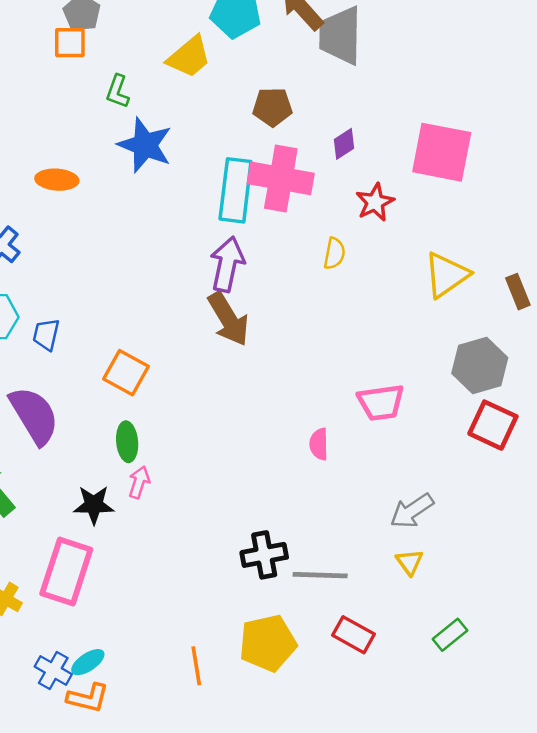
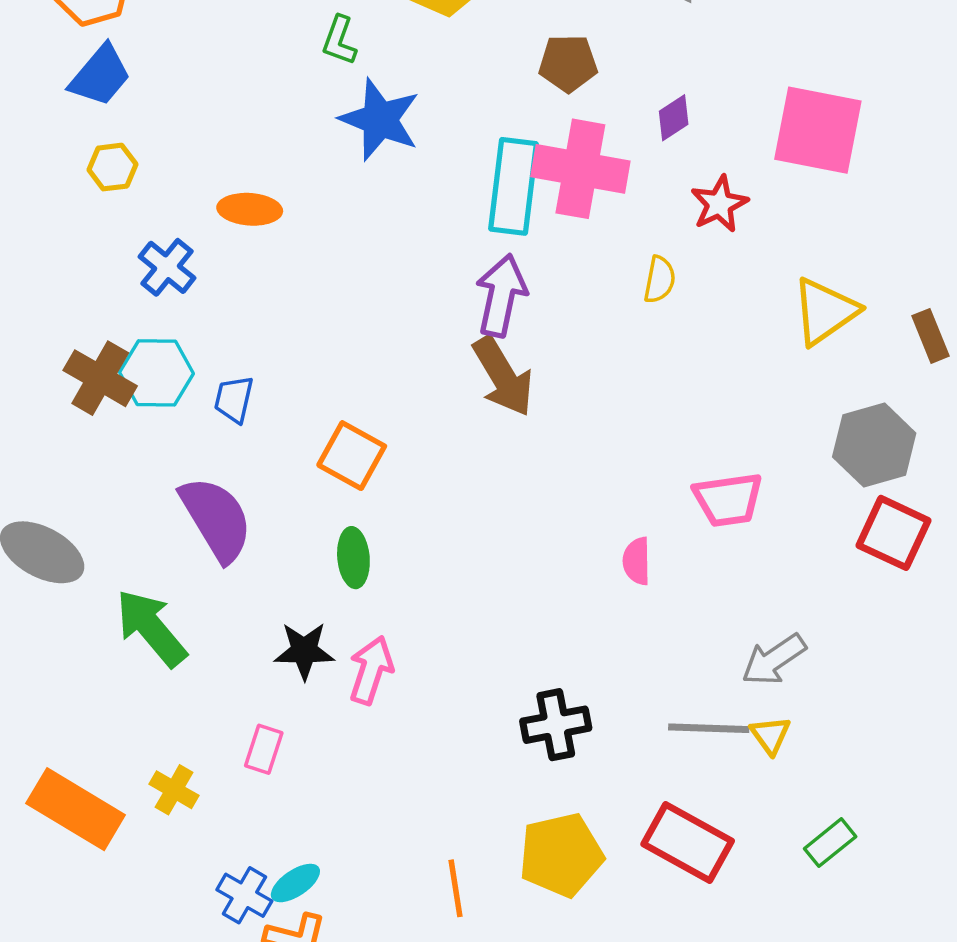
orange ellipse: (57, 180) -> (250, 209), moved
pink arrow: (139, 482) -> (371, 670), moved, size x1.4
pink rectangle: (66, 572) -> (264, 749), size x0.5
gray line: (320, 575) -> (709, 728), moved
red rectangle: (353, 635) -> (688, 843), size x1.4

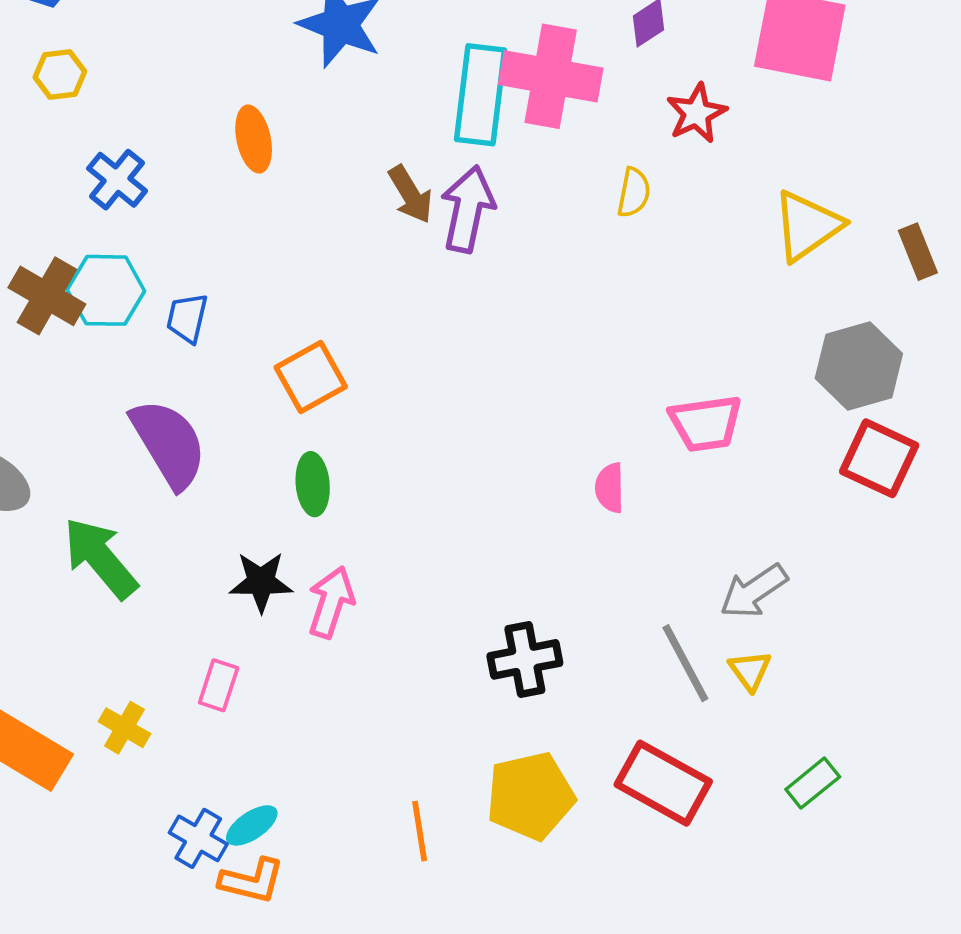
orange ellipse: (250, 209) -> (254, 139), moved, turned 74
brown arrow: (503, 376) -> (410, 194), moved, size x0.7
orange square: (352, 456) -> (311, 377), turned 32
gray line: (709, 728) -> (685, 663), turned 60

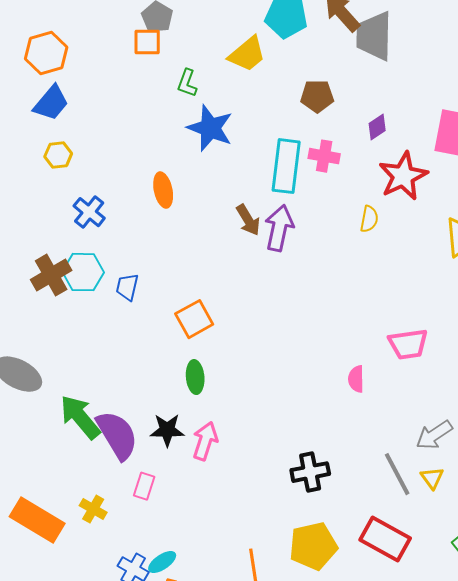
pink cross: (551, 76) -> (324, 156), size x0.6
red star: (696, 113) -> (403, 176), size x1.5
brown cross: (47, 296) -> (51, 275), turned 30
purple semicircle: (169, 444) -> (117, 435), moved

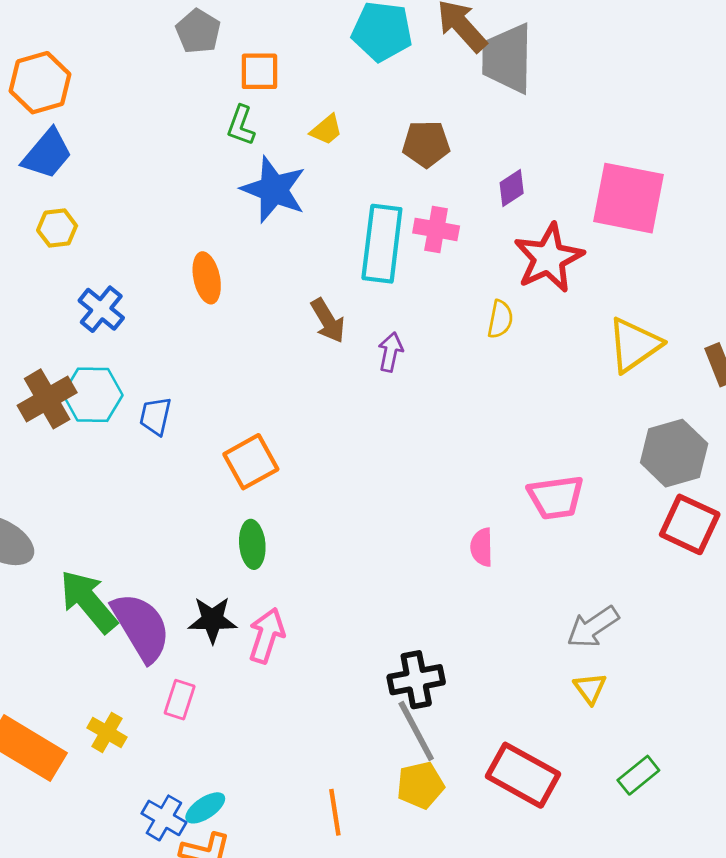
orange square: (147, 42) -> (259, 71), moved
yellow trapezoid: (247, 54) -> (326, 130), moved, size x0.6
purple arrow: (279, 228) -> (391, 352), moved, size x0.6
gray line: (397, 474) -> (416, 731), moved
yellow pentagon: (313, 546) -> (420, 785), size x0.7

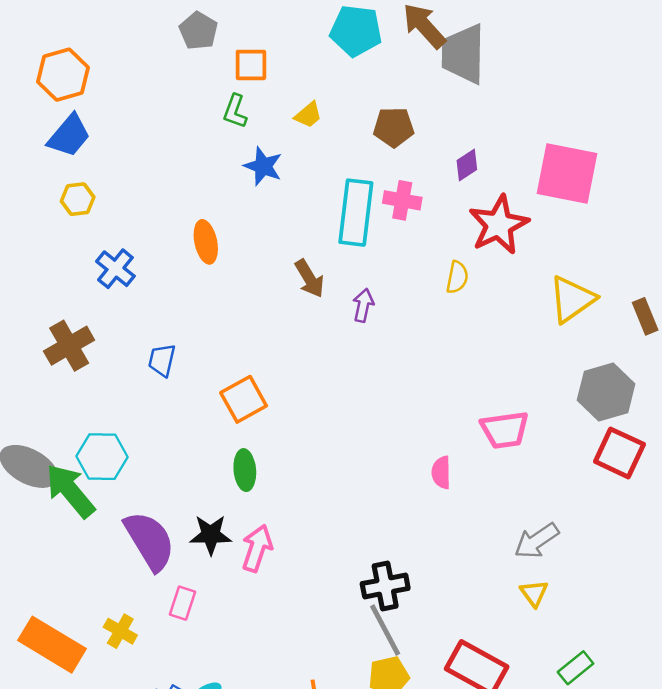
blue star: (274, 190) -> (263, 166), size x0.7
cyan hexagon: (93, 395) -> (102, 457), moved
green arrow: (88, 601) -> (70, 491), moved

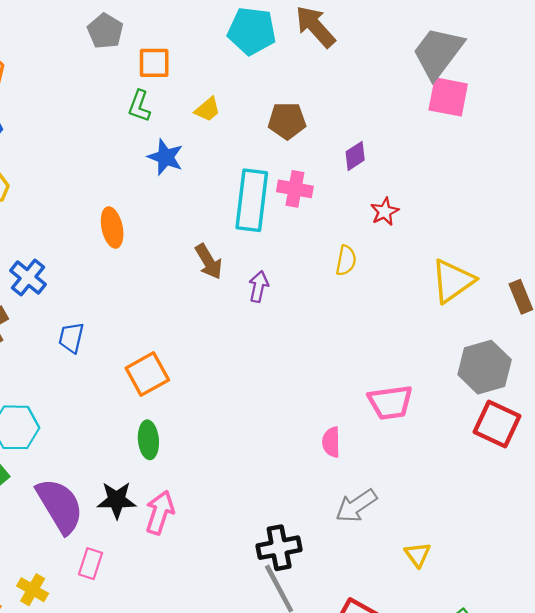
gray trapezoid: (463, 54) -> (438, 53), moved, turned 36
pink square: (567, 174) -> (448, 97), moved, size x0.7
red star: (499, 225) -> (385, 212), size x0.5
blue cross: (115, 269) -> (28, 277), moved
gray arrow: (536, 541) -> (356, 506), moved

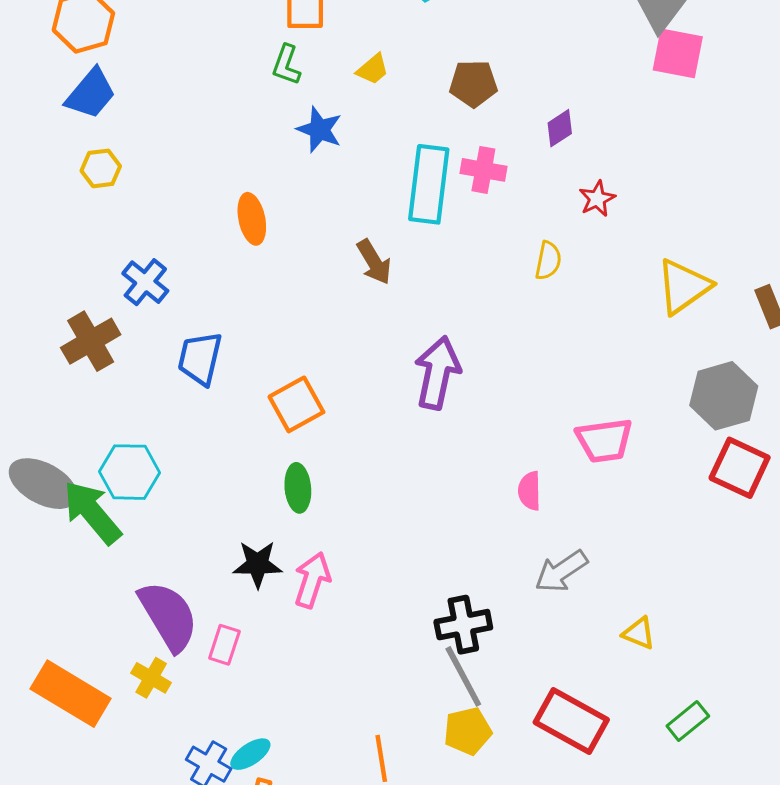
purple arrow: (259, 287) -> (437, 373), moved, size x1.8
blue trapezoid: (71, 338) -> (200, 358), size x1.4
purple semicircle: (60, 506) -> (168, 616), moved
yellow triangle: (418, 555) -> (639, 633), turned -32

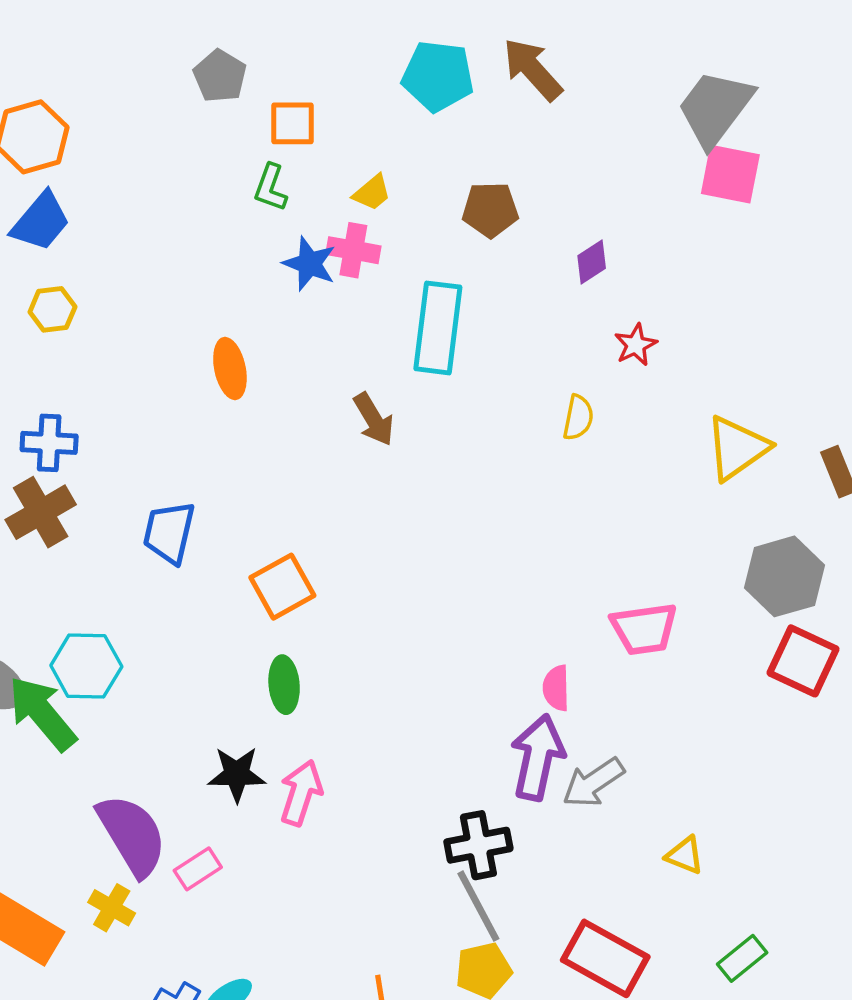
pink cross: (483, 170) -> (353, 250), moved
blue cross: (145, 282) -> (49, 443), moved, turned -36
purple arrow: (437, 373) -> (538, 757), moved
pink rectangle: (224, 645) -> (198, 869), turned 39

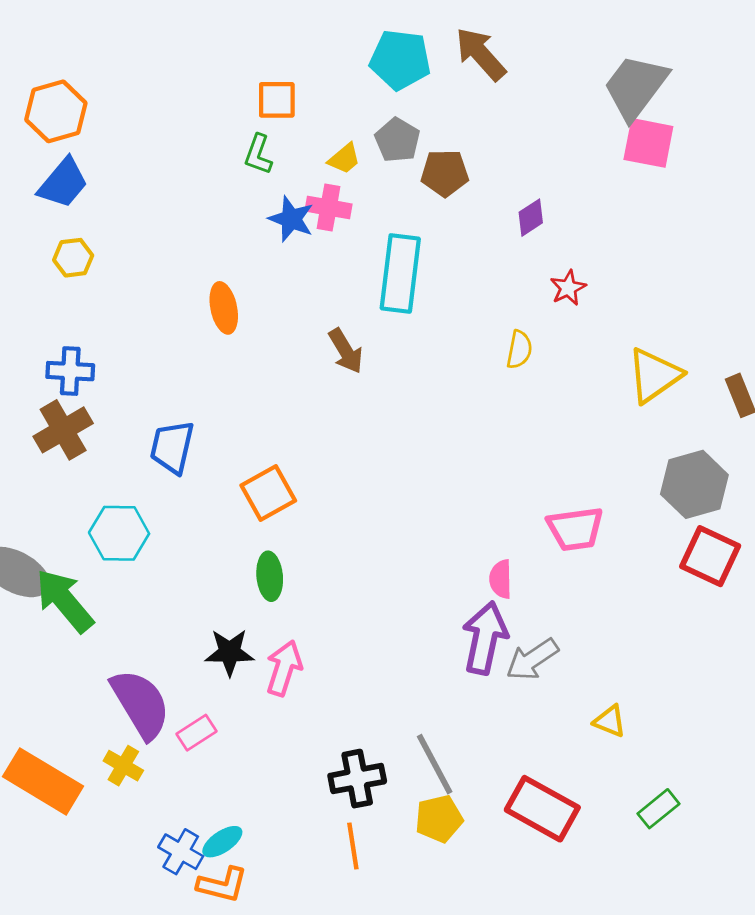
gray pentagon: (220, 76) -> (397, 140), moved
cyan hexagon: (86, 666) -> (119, 533), moved
black cross: (478, 845) -> (357, 779), moved

